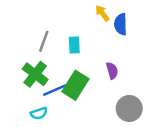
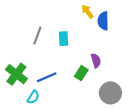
green cross: (35, 74) -> (16, 74), moved
green rectangle: (75, 85) -> (81, 73), moved, size x0.6
cyan semicircle: (39, 113) -> (33, 97), turned -40

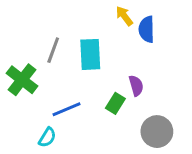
cyan rectangle: (63, 39) -> (90, 54), size x1.5
green cross: (16, 74) -> (22, 80), moved

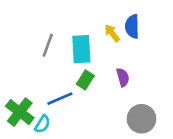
yellow arrow: (124, 16) -> (112, 33), moved
green cross: (22, 80) -> (20, 112), moved
green rectangle: (115, 103) -> (85, 80), moved

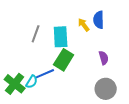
purple semicircle: (123, 77) -> (104, 58), moved
green rectangle: (85, 80) -> (64, 60), size x1.5
cyan semicircle: (42, 124) -> (32, 82), moved

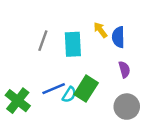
blue semicircle: (99, 20) -> (118, 37), moved
green rectangle: (64, 60) -> (86, 89), moved
cyan semicircle: (32, 82) -> (69, 95), moved

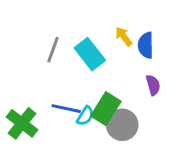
cyan rectangle: (73, 44) -> (90, 54), turned -35
blue line: (54, 89) -> (66, 109), turned 35
gray circle: (127, 107) -> (122, 125), moved

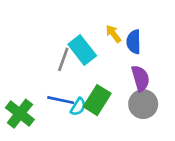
gray line: (53, 50) -> (63, 59), moved
purple semicircle: (153, 85) -> (140, 78), size x1.4
gray circle: (122, 125) -> (143, 104), moved

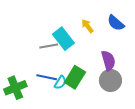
blue semicircle: (134, 42) -> (116, 23), moved, turned -48
gray line: (63, 59) -> (49, 46), turned 60
green cross: (20, 114) -> (15, 88), turned 30

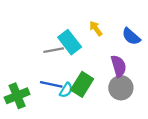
blue semicircle: (116, 23) -> (131, 36), moved

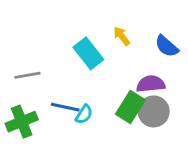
gray line: (54, 50) -> (27, 75), moved
purple semicircle: (119, 66) -> (151, 84), turned -80
green rectangle: (82, 84) -> (130, 107), moved

